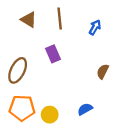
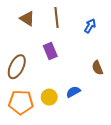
brown semicircle: (103, 72) -> (97, 68), turned -48
blue semicircle: (85, 109) -> (73, 92), moved
yellow circle: (50, 115) -> (49, 97), moved

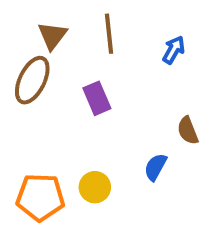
brown triangle: (27, 19) -> (52, 36), turned 35
brown ellipse: (17, 67) -> (32, 80), moved
blue semicircle: (73, 92) -> (155, 167), moved, turned -32

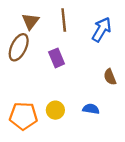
blue arrow: (174, 50) -> (102, 30), size x1.5
blue semicircle: (155, 167) -> (91, 109), moved, turned 70

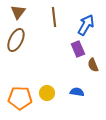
brown triangle: (31, 21) -> (18, 12), moved
purple rectangle: (57, 58) -> (78, 49), moved

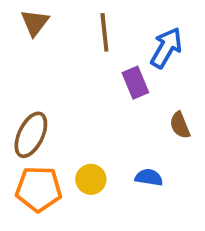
brown ellipse: (16, 40) -> (31, 135), moved
purple rectangle: (78, 49) -> (135, 83), moved

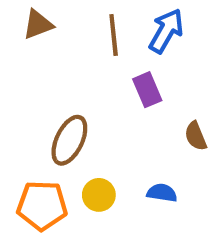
brown triangle: (35, 23) -> (38, 25), turned 32
blue arrow: (166, 48) -> (166, 31), moved
brown ellipse: (31, 135) -> (69, 140), moved

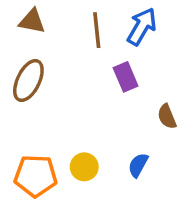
brown triangle: (38, 25) -> (32, 21), turned 32
brown ellipse: (69, 140) -> (28, 81), moved
blue semicircle: (162, 193) -> (138, 165), turned -70

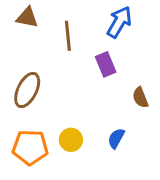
brown line: (97, 30) -> (68, 36), moved
brown ellipse: (28, 81) -> (27, 90), moved

